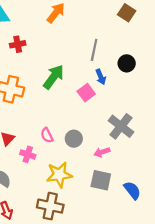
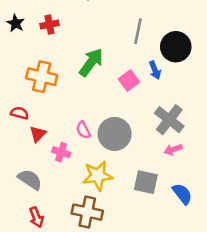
black circle: (127, 63) -> (176, 47), size x1.5
blue arrow: (101, 77) -> (155, 70), moved
gray circle: (74, 139) -> (115, 134), size x1.6
pink arrow: (102, 152) -> (173, 150), moved

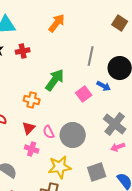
blue arrow: (155, 70) -> (104, 86), turned -40
orange cross: (42, 77) -> (32, 100), moved, size x0.7
red triangle: (38, 134) -> (29, 128), moved
gray square: (146, 182) -> (97, 172), turned -30

